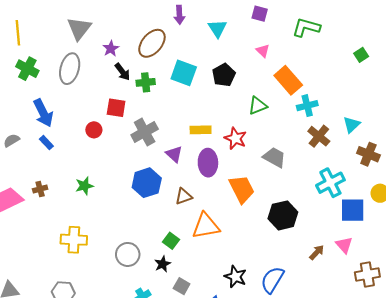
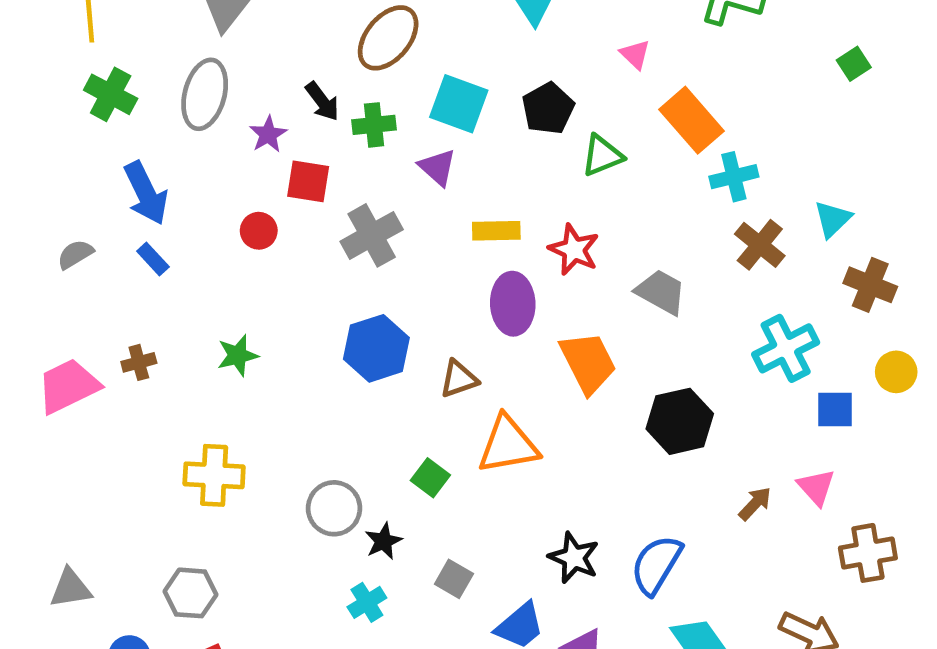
purple star: (111, 49) -> (268, 134), moved
green triangle: (258, 106) -> (602, 155), moved
purple triangle: (174, 154) -> (437, 167), moved
blue square: (353, 210) -> (835, 410), size x0.7
black star: (163, 264) -> (383, 541), moved

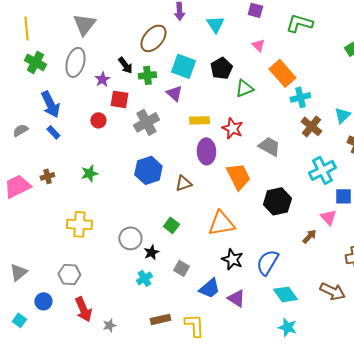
orange triangle: (508, 445) -> (221, 223), moved
pink triangle: (816, 487) -> (328, 217), moved
gray triangle: (71, 588) -> (18, 272), turned -30

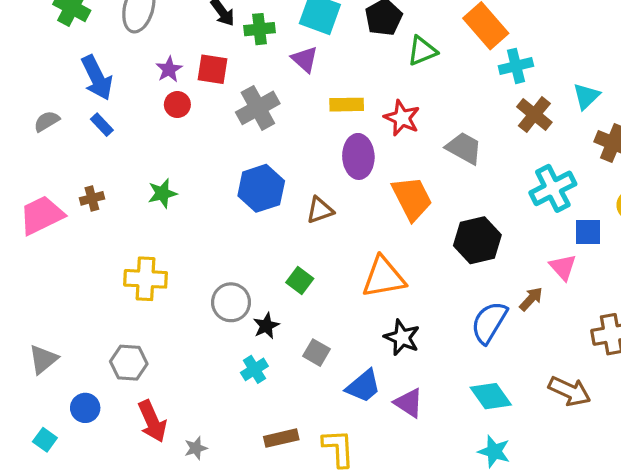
purple star: (102, 79) -> (169, 69), moved
blue semicircle: (267, 262) -> (489, 322), moved

